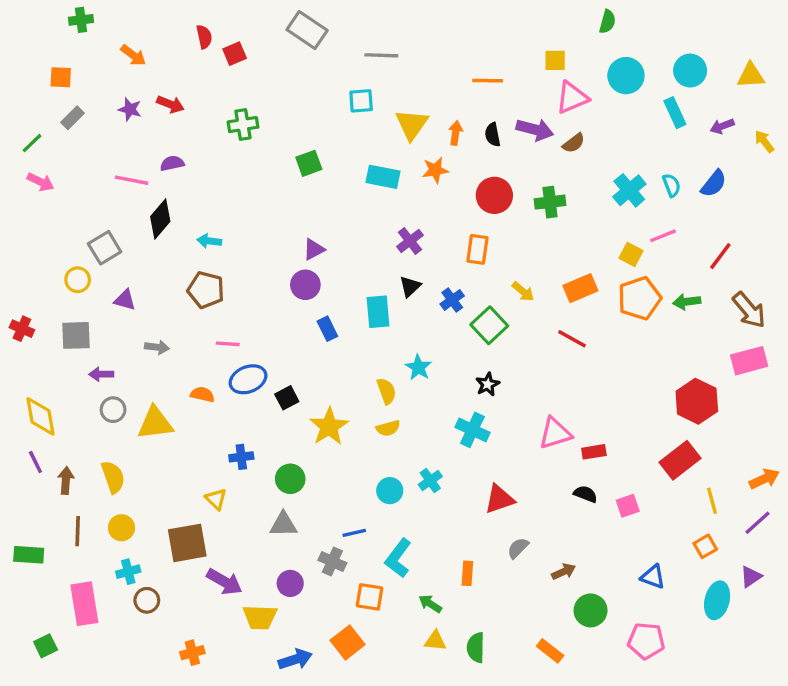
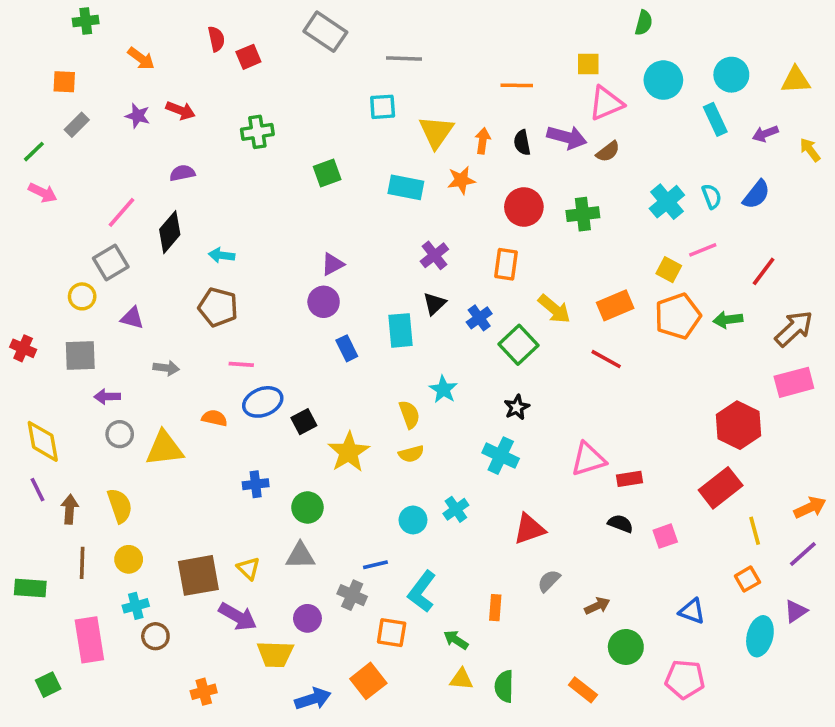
pink line: (132, 180) -> (121, 212), moved, turned -60
yellow arrow: (523, 292) -> (554, 309), size x1.4
brown arrow: (749, 310) -> (794, 329), turned -93
yellow triangle: (216, 499) -> (248, 568), moved

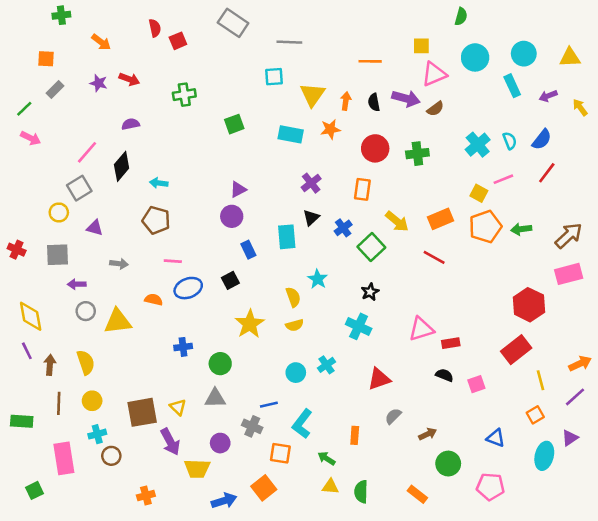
red line: (764, 271) -> (547, 173), moved
black square: (304, 422) -> (230, 280), moved
purple arrow: (238, 617) -> (170, 442), turned 32

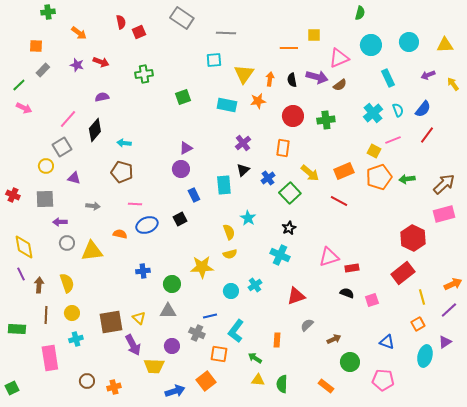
yellow square: (421, 46) -> (314, 35), moved
cyan rectangle: (512, 86) -> (388, 78), moved
yellow star: (250, 324) -> (202, 267), moved, turned 30
brown circle: (111, 456) -> (87, 381), moved
green square: (34, 490) -> (12, 388), moved

